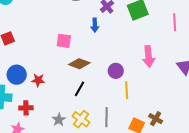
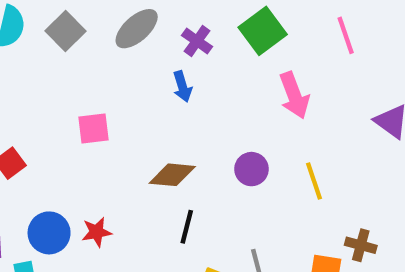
pink square: (64, 41) -> (94, 129), moved
pink arrow: (149, 56) -> (294, 95), moved
yellow line: (127, 90) -> (314, 181), moved

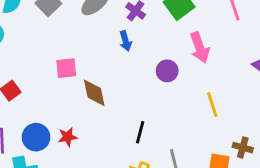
purple circle: (251, 169) -> (167, 71), moved
brown diamond: (172, 175) -> (94, 93), moved, turned 72
black line: (187, 227) -> (140, 132), moved

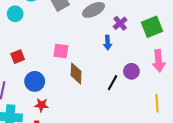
black line: (140, 132) -> (112, 83), moved
blue circle: (36, 137) -> (35, 81), moved
red star: (68, 137) -> (41, 105), moved

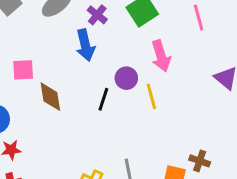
blue arrow: (108, 43) -> (85, 45), size x1.5
yellow line: (157, 103) -> (151, 96), moved

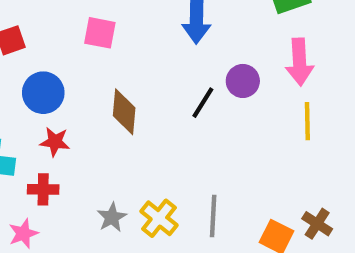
yellow line: (151, 96) -> (307, 121), moved
brown diamond: (50, 97) -> (124, 112), moved

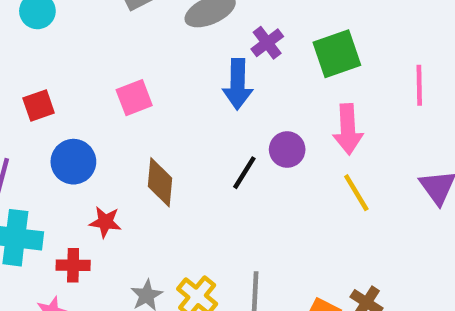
pink square: (100, 33) -> (134, 98), turned -32
yellow line: (307, 121) -> (356, 193), turned -30
red star: (55, 142) -> (105, 222), moved

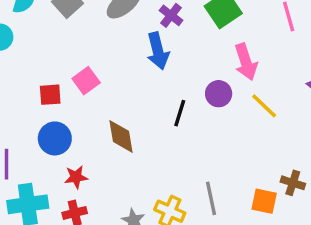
red square: (39, 106) -> (50, 95), moved, turned 30
purple circle: (287, 149) -> (219, 94), moved
red star: (105, 222) -> (76, 177), moved

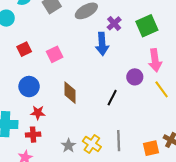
red square: (50, 95) -> (24, 49), moved, turned -32
black line: (180, 113) -> (112, 98), moved
orange square: (264, 201) -> (151, 148), turned -35

